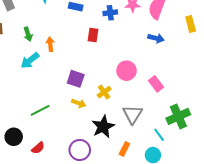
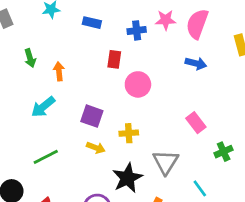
cyan arrow: (30, 61) -> (43, 107), moved
pink circle: (127, 71) -> (138, 84), moved
yellow cross: (104, 92) -> (129, 133), turned 32
green cross: (178, 116) -> (224, 152), moved, size x0.6

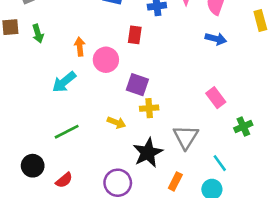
green arrow: (30, 58) -> (38, 34), moved
pink circle: (138, 84) -> (106, 60), moved
purple square: (92, 116) -> (137, 85), moved

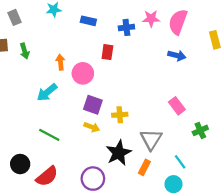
purple square: (137, 85) -> (93, 105), moved
green line: (67, 132) -> (49, 135), turned 55
red semicircle: (64, 180) -> (47, 176), size x1.5
orange rectangle: (175, 181) -> (144, 167), moved

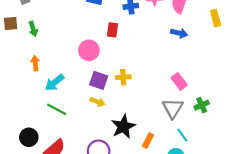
orange arrow: (60, 62) -> (35, 63), moved
cyan arrow: (47, 92) -> (55, 83), moved
yellow cross: (120, 115) -> (123, 77), moved
gray triangle: (151, 139) -> (173, 108), moved

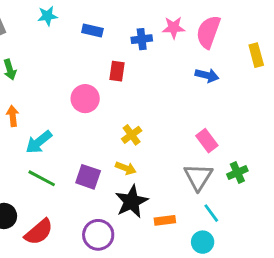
yellow cross: (123, 77) -> (132, 135), turned -32
purple square: (99, 80) -> (88, 177), moved
yellow arrow: (98, 102) -> (126, 168), moved
orange rectangle: (148, 140) -> (165, 220), turned 56

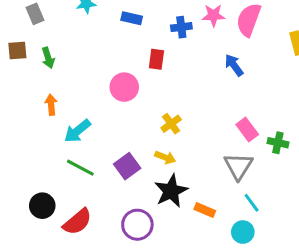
blue arrow: (207, 75) -> (234, 65), moved, turned -140
green cross: (237, 173) -> (278, 143), moved, turned 36
purple square: (88, 177) -> (127, 166), turned 35
orange rectangle: (165, 220) -> (205, 210), turned 30

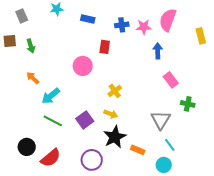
pink star: (214, 15) -> (144, 27), moved
blue arrow: (234, 65) -> (158, 51), turned 35
orange arrow: (51, 105) -> (33, 78), turned -40
pink rectangle: (247, 130) -> (171, 80), moved

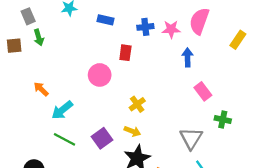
yellow rectangle: (201, 36) -> (238, 40), turned 49
green arrow: (31, 46) -> (39, 37), moved

